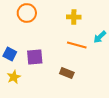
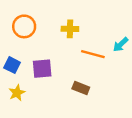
orange circle: (27, 13) -> (24, 26), moved
yellow cross: (74, 17) -> (70, 29), moved

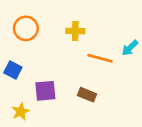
purple square: (42, 69) -> (45, 91), moved
yellow star: (17, 93) -> (21, 112), moved

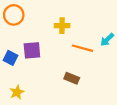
orange circle: (26, 28) -> (14, 15), moved
purple square: (45, 91) -> (32, 50), moved

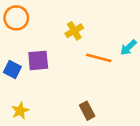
yellow cross: (62, 26) -> (74, 31), turned -32
brown rectangle: (72, 78) -> (87, 111), moved, turned 40

